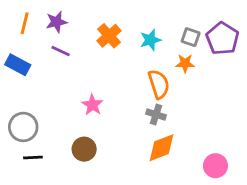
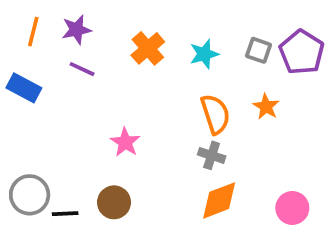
orange star: (185, 63) -> (266, 107), moved, turned 30
gray circle: (23, 127) -> (30, 195), moved
black line: (33, 157) -> (65, 214), moved
pink circle: (215, 166) -> (292, 208), moved

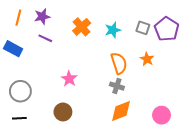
gray circle: (30, 195) -> (20, 91), moved
black line: (65, 214) -> (19, 118), moved

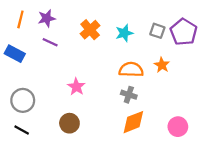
orange semicircle: (119, 63) -> (131, 70), turned -70
black line: (19, 118) -> (22, 130), turned 32

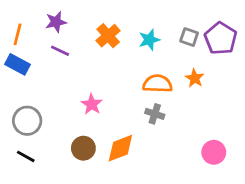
orange line: (20, 19) -> (18, 34), moved
orange diamond: (133, 122) -> (120, 148), moved

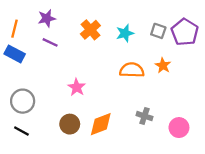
gray cross: (155, 114) -> (144, 116), moved

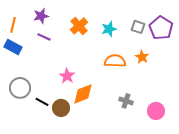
orange diamond: (101, 124) -> (83, 94), moved
black line: (21, 131) -> (42, 102), moved

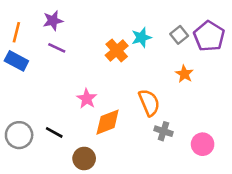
orange cross: (79, 26) -> (117, 50), moved
gray square: (138, 27) -> (179, 35), turned 32
orange semicircle: (115, 61) -> (149, 103), moved, turned 65
gray circle: (20, 88) -> (19, 135), moved
brown circle: (61, 108) -> (84, 158), moved

